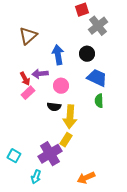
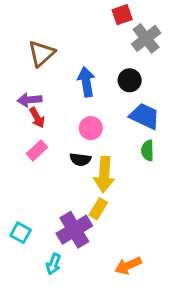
purple arrow: (40, 74) -> (30, 100), moved
pink rectangle: (28, 93) -> (37, 151), moved

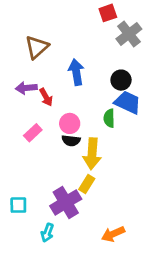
black circle: (130, 80) -> (121, 80), moved
red arrow: (37, 118) -> (46, 97), moved
pink circle: (91, 128) -> (70, 123), moved
green semicircle: (148, 151) -> (109, 118), moved
cyan square: (21, 233) -> (18, 205), turned -30

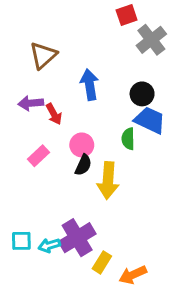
black semicircle: (71, 141) -> (83, 165), turned -72
yellow rectangle: (87, 184) -> (102, 262), moved
cyan arrow: (47, 233) -> (49, 245), moved, turned 54

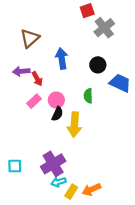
blue trapezoid: (150, 120) -> (120, 83), moved
pink rectangle: (38, 156) -> (34, 101), moved
cyan arrow: (49, 245) -> (58, 182), moved
yellow rectangle: (102, 262) -> (71, 192), moved

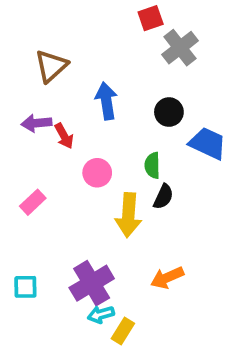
pink rectangle: (34, 101) -> (33, 202), moved
black semicircle: (57, 114) -> (163, 197), moved
orange arrow: (91, 189) -> (167, 278), moved

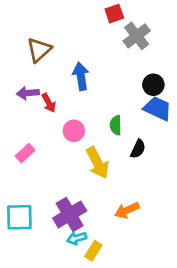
black circle: (169, 112) -> (153, 85), moved
black semicircle: (163, 197) -> (138, 149), moved
yellow arrow: (128, 215) -> (98, 163), turned -32
cyan square: (25, 287) -> (19, 217), size x1.5

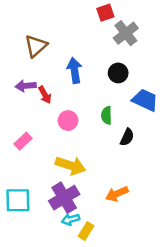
black circle: (153, 85) -> (118, 73), moved
yellow arrow: (98, 163) -> (71, 166), moved, turned -44

